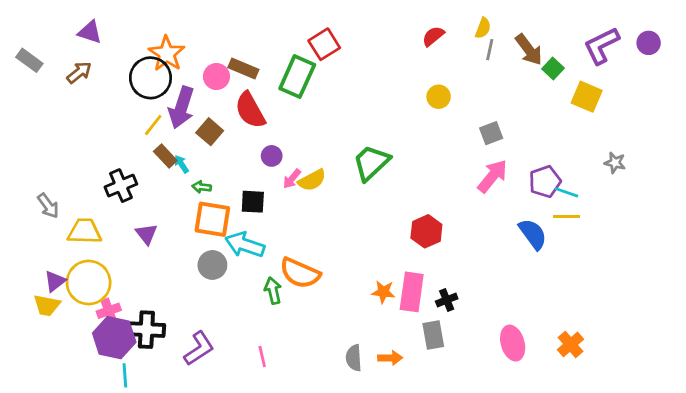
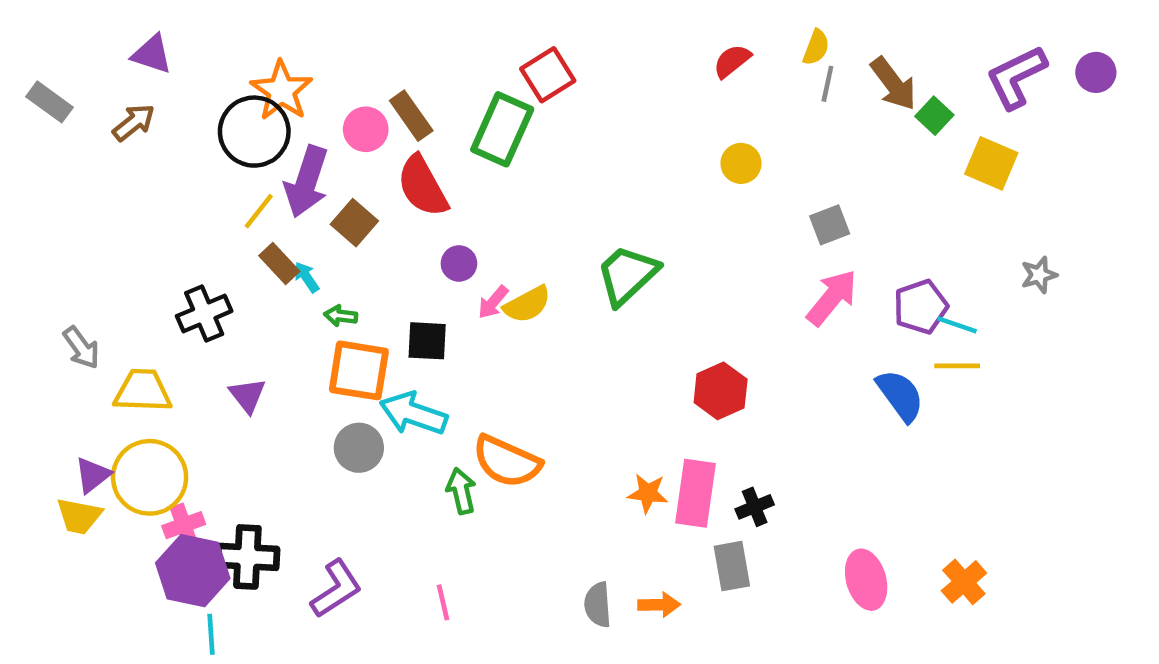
brown rectangle: (243, 68) -> (411, 116), turned 32
gray star: (615, 163) -> (1039, 275), turned -30

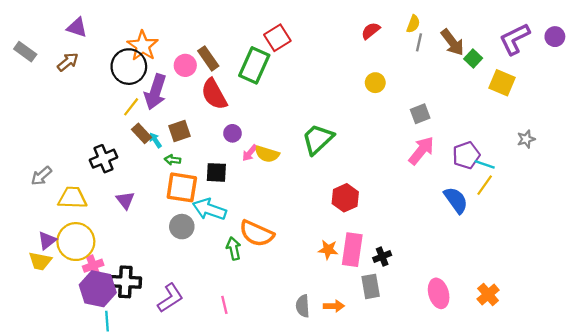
brown square: (354, 223) -> (180, 131), moved, turned 30
yellow semicircle: (527, 304) -> (267, 154), turned 45
gray arrow: (81, 348) -> (41, 176), turned 85
yellow line: (957, 366) -> (485, 185), turned -55
red hexagon: (721, 391) -> (345, 198), moved

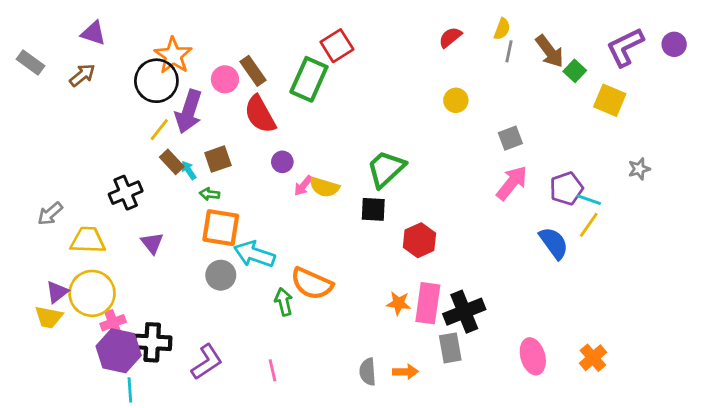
black square: (216, 172) -> (373, 209), moved
black cross: (382, 257) -> (464, 312), size x1.8

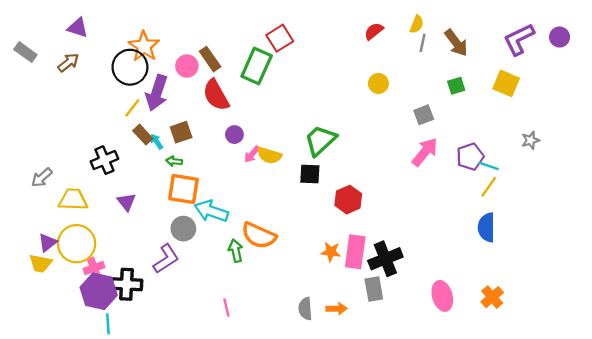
green square: (575, 71) -> (456, 86), moved, turned 30
blue semicircle: (554, 243) -> (486, 227), moved, turned -144
purple L-shape: (207, 362) -> (166, 259), moved

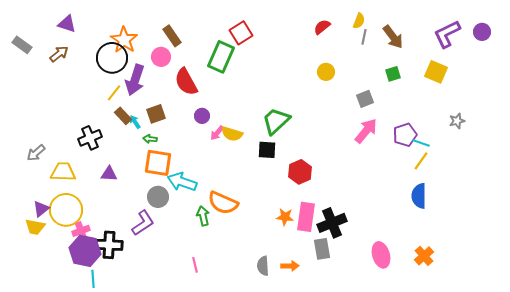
brown rectangle: (210, 59) -> (172, 36), moved
purple triangle: (126, 202) -> (109, 174), turned -48

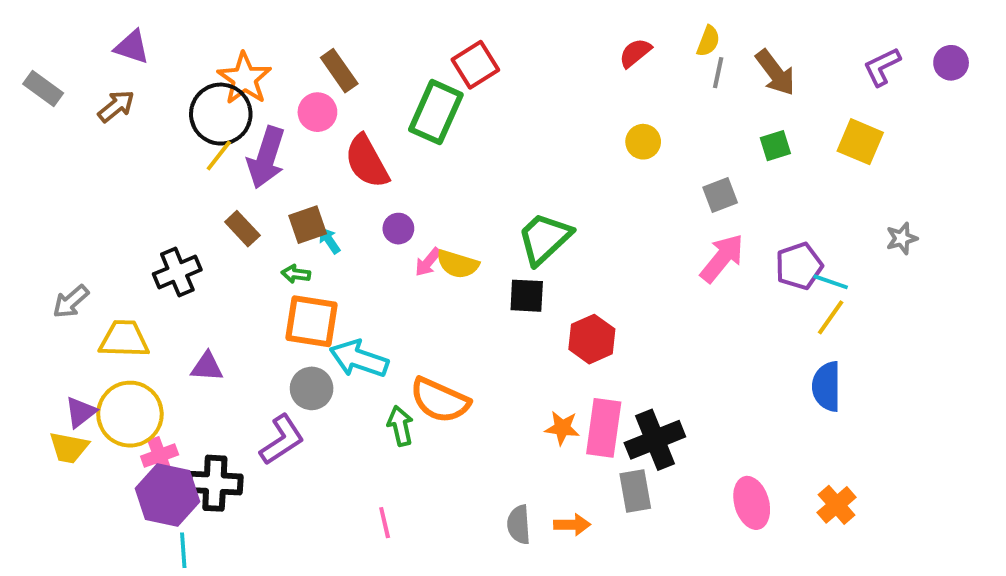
purple L-shape: (447, 34) -> (882, 67), size x0.7
yellow line: (114, 93) -> (219, 156), moved
cyan arrow: (135, 122) -> (329, 240), moved
purple triangle: (109, 174) -> (207, 367), moved

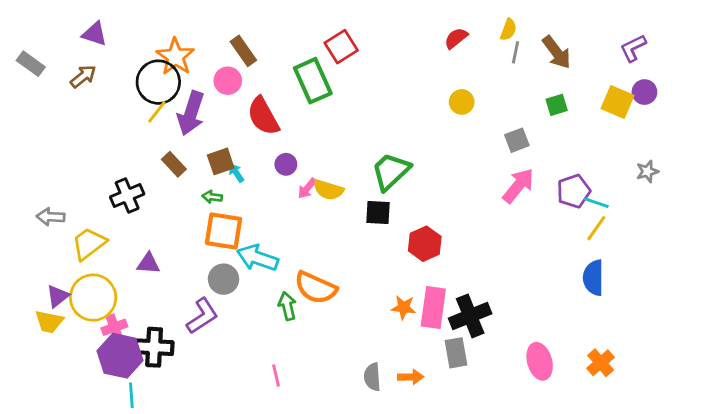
purple circle: (951, 63) -> (644, 92), moved
green rectangle: (436, 112) -> (313, 81), turned -48
gray arrow: (71, 302) -> (51, 217), turned 44
yellow trapezoid: (124, 339) -> (89, 244), turned -39

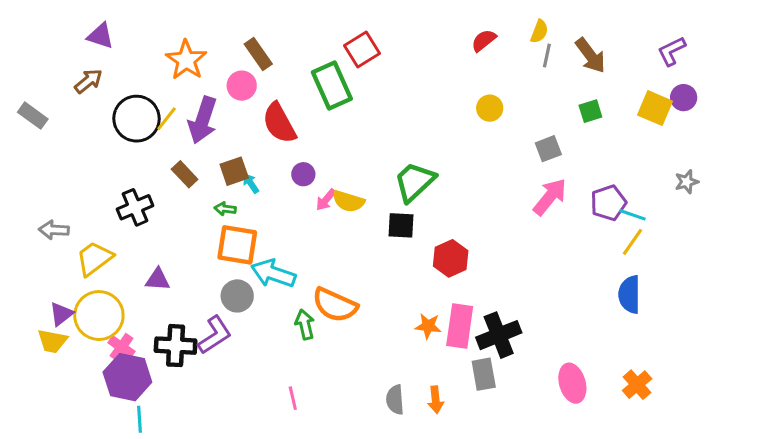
gray rectangle: (31, 64) -> (33, 116), moved
black circle: (158, 82) -> (137, 119), moved
pink cross: (114, 327) -> (121, 347), turned -35
black cross: (154, 347) -> (176, 346), moved
orange arrow: (411, 377) -> (436, 400), turned 85

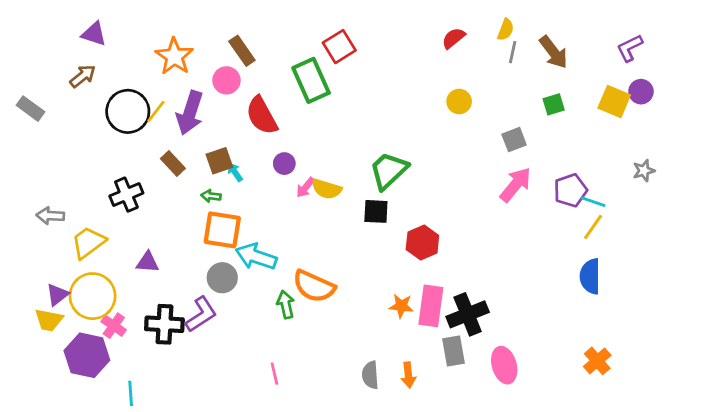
purple hexagon: (127, 377) -> (87, 355), moved
pink ellipse: (572, 383) -> (504, 365), moved

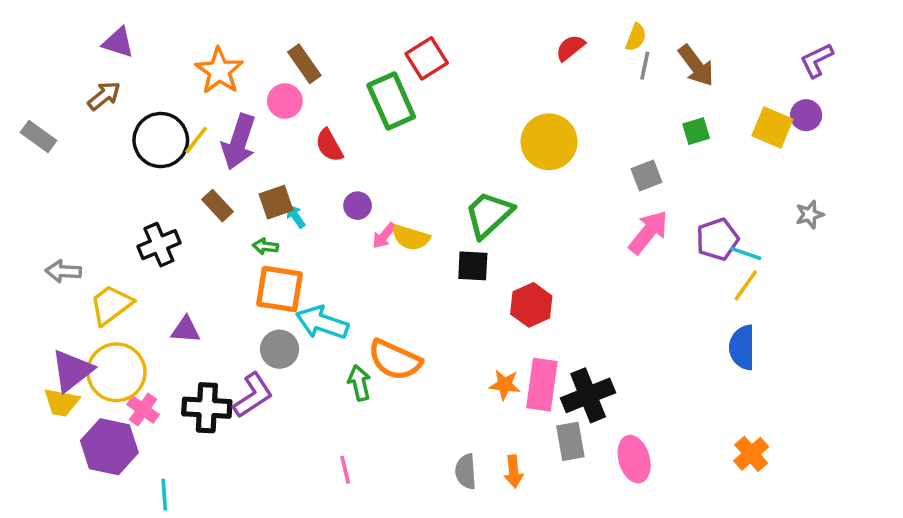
purple L-shape: (630, 48) -> (817, 60), moved
yellow circle: (459, 102) -> (549, 142), moved, size x1.8
red semicircle: (262, 116) -> (329, 145), size x0.7
purple triangle: (57, 295) -> (72, 370), size x1.5

